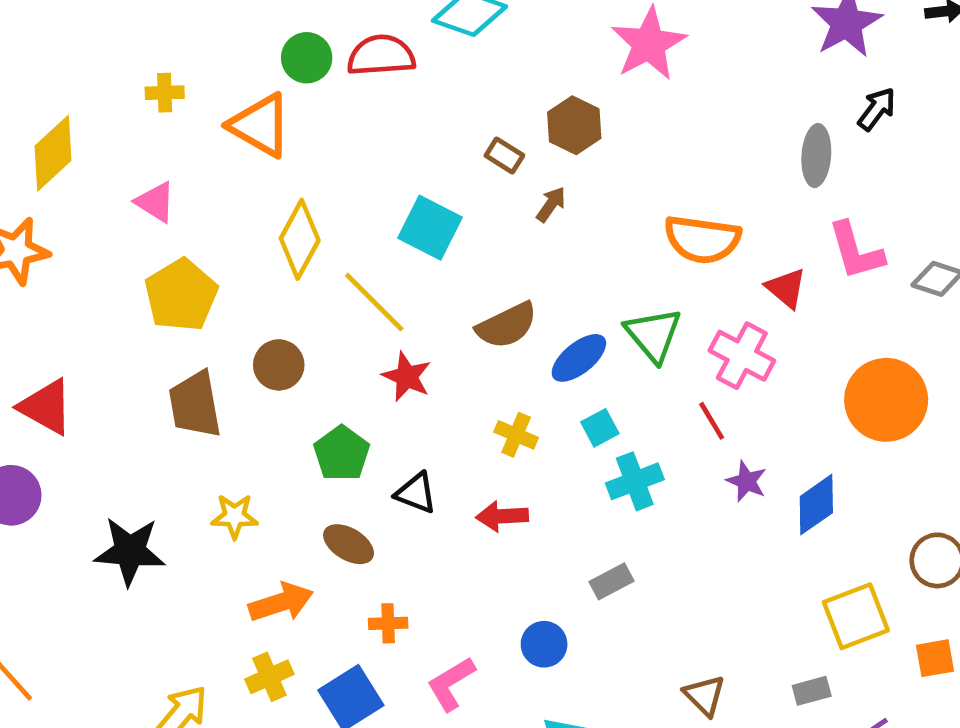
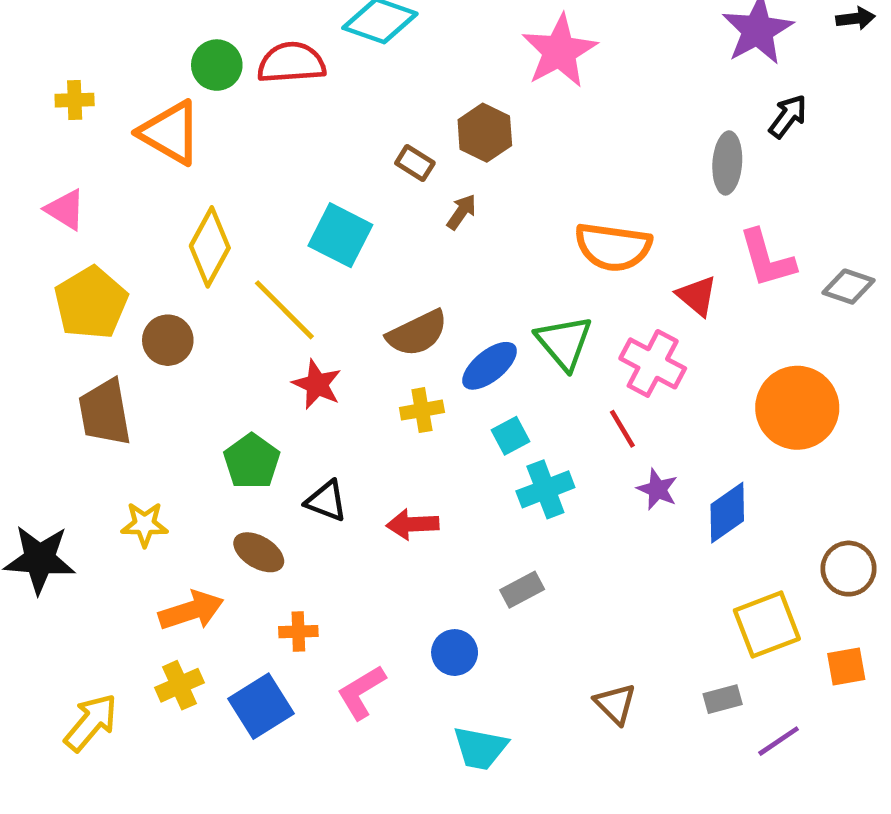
brown circle: (279, 365) -> (168, 340), moved
yellow cross: (516, 435) -> (422, 410), moved, turned -33

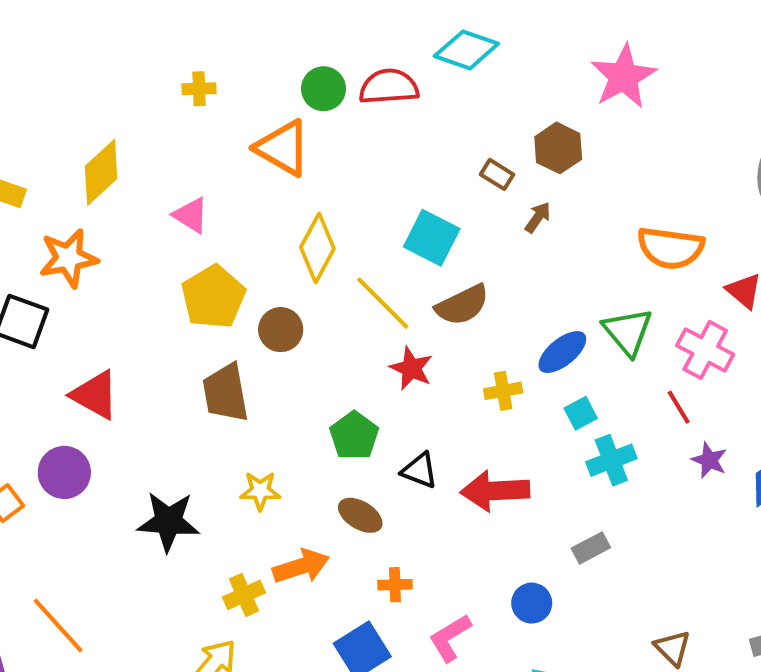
yellow cross: (75, 100) -> (199, 89), moved
brown semicircle: (417, 333) -> (462, 305), moved
red arrow: (413, 524) -> (495, 491), size x1.5
yellow cross: (179, 685) -> (244, 595), moved

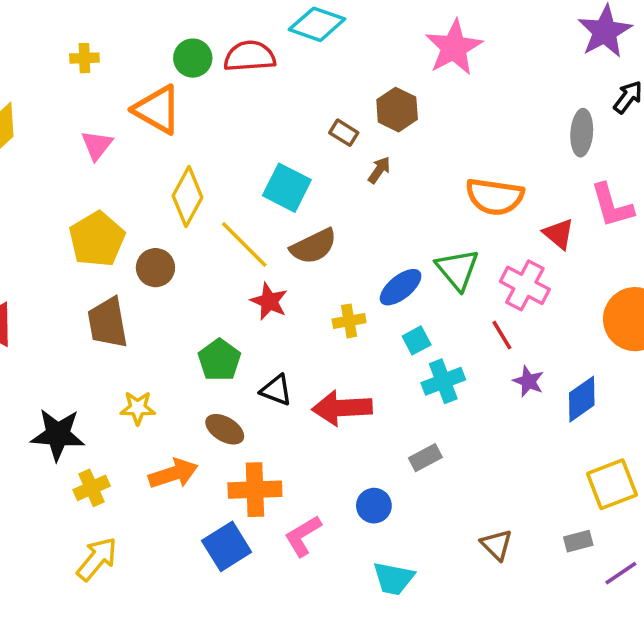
pink triangle: (191, 215) -> (97, 145), moved, turned 36
orange cross: (395, 585) -> (255, 490), size x1.8
yellow cross: (244, 595) -> (92, 488), moved

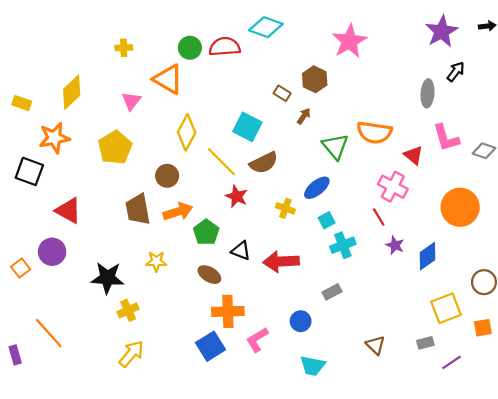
yellow pentagon: (97, 239) -> (115, 148), moved
green triangle: (457, 269) -> (335, 146), moved
yellow cross: (349, 321) -> (285, 208), turned 30
orange arrow: (173, 474) -> (178, 212), moved

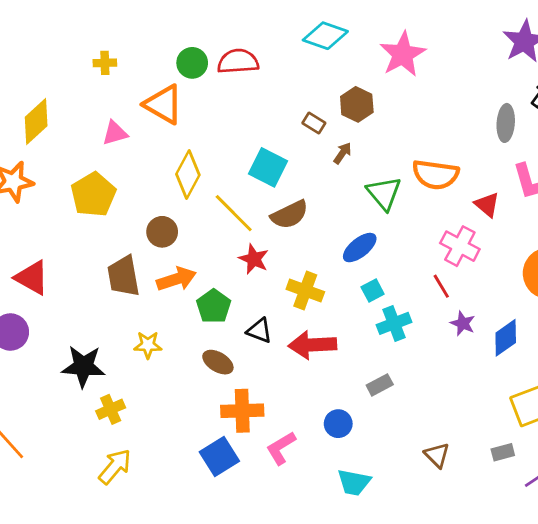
cyan diamond: (266, 27) -> (325, 36), moved
pink triangle: (131, 101) -> (115, 133), turned 36
yellow cross: (285, 208) -> (305, 290), moved, size x1.4

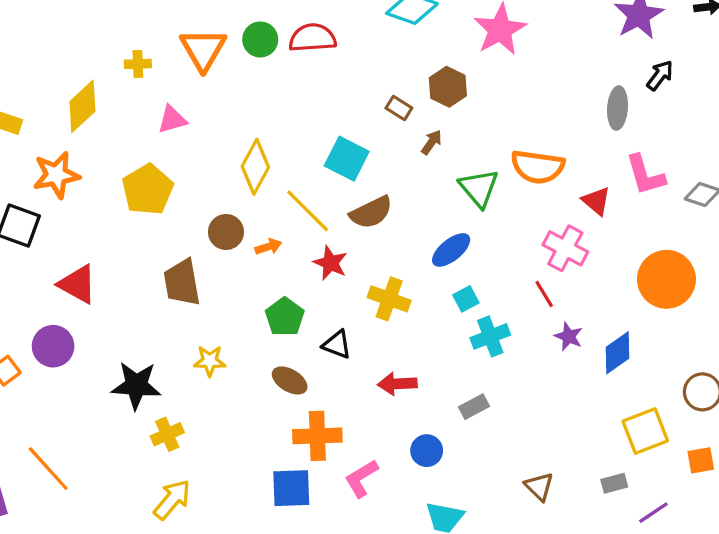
yellow cross: (105, 63) -> (138, 64), moved
orange triangle: (164, 104) -> (203, 49), moved, turned 30
orange arrow: (176, 279) -> (268, 247), moved, size x0.6
red arrow: (312, 345) -> (397, 384), moved, size x0.7
blue square: (219, 457) -> (291, 488), turned 30

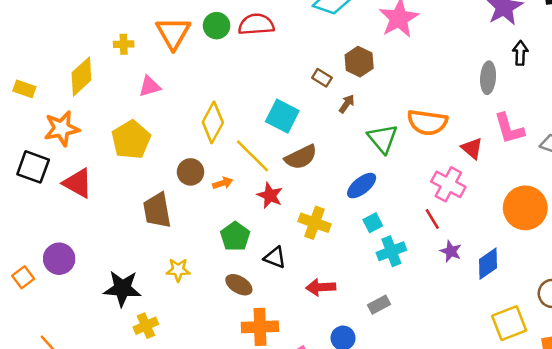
black arrow: (660, 75) -> (520, 53), turned -35
red triangle: (78, 284) -> (78, 183), moved

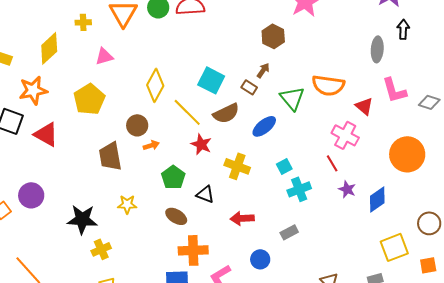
brown rectangle: (322, 78) -> (249, 87), moved
orange arrow: (223, 183) -> (151, 145), moved
blue ellipse: (362, 186) -> (264, 126), moved

